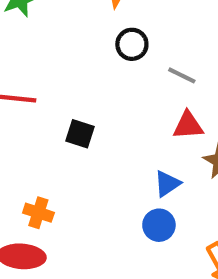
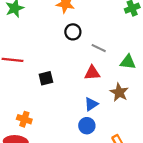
red triangle: (188, 125) -> (92, 73), moved
black square: (80, 134) -> (46, 78), turned -32

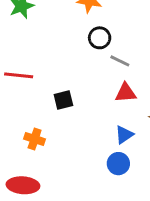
gray line: (99, 48) -> (120, 61), moved
orange cross: (24, 119) -> (35, 139), moved

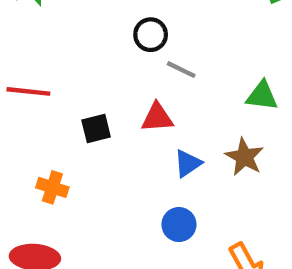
red triangle: (126, 93) -> (157, 118), moved
blue triangle: (124, 135) -> (188, 163), moved

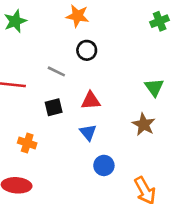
gray line: (181, 70) -> (56, 71), moved
green triangle: (262, 96) -> (154, 87), turned 48
blue triangle: (188, 163) -> (88, 132), moved, turned -36

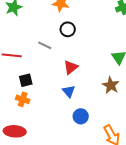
red triangle: (91, 101) -> (71, 67), turned -35
black square: (54, 107) -> (26, 80), moved

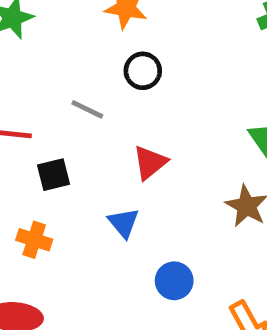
black square: (26, 80) -> (53, 175), moved
blue triangle: (69, 91) -> (123, 223), moved

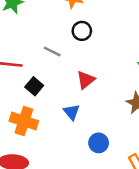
black square: (53, 175) -> (34, 86), turned -36
orange cross: (34, 240) -> (24, 121), size x1.5

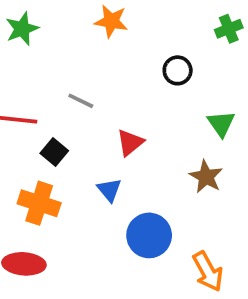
black circle: (82, 31) -> (178, 70), moved
blue circle: (99, 143) -> (149, 235), size x1.5

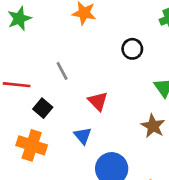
gray line: (81, 101) -> (62, 71), turned 36
red triangle: (130, 143) -> (98, 101), turned -35

